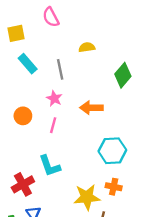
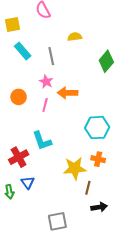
orange arrow: (91, 108) -> (68, 93), moved

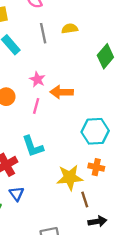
gray line: (51, 56) -> (43, 33), moved
brown line: (88, 188) -> (85, 199), turned -32

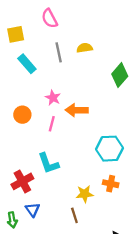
yellow star: (70, 178) -> (85, 194), size x0.7
brown line: (85, 199) -> (74, 215), moved

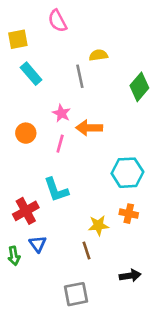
gray line: (59, 52) -> (80, 76), moved

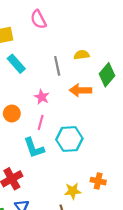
yellow semicircle: (98, 55) -> (82, 55), moved
orange arrow: (89, 128) -> (80, 90), moved
cyan hexagon: (127, 173) -> (69, 139), moved
cyan L-shape: (56, 190) -> (34, 148), moved

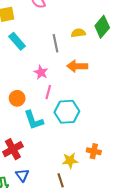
green diamond: (107, 75) -> (102, 27), moved
orange circle: (12, 113) -> (17, 98), moved
pink line: (41, 122) -> (48, 92), moved

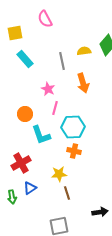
orange arrow: (77, 66) -> (83, 83), turned -108
orange cross: (94, 151) -> (74, 151), moved
yellow star: (70, 161) -> (59, 174), moved
blue triangle: (22, 175) -> (30, 188), turned 32

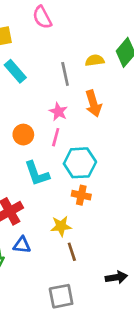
pink star: (48, 89) -> (58, 112), moved
orange circle: (25, 114) -> (23, 135), moved
blue triangle: (30, 188) -> (22, 245), turned 40

